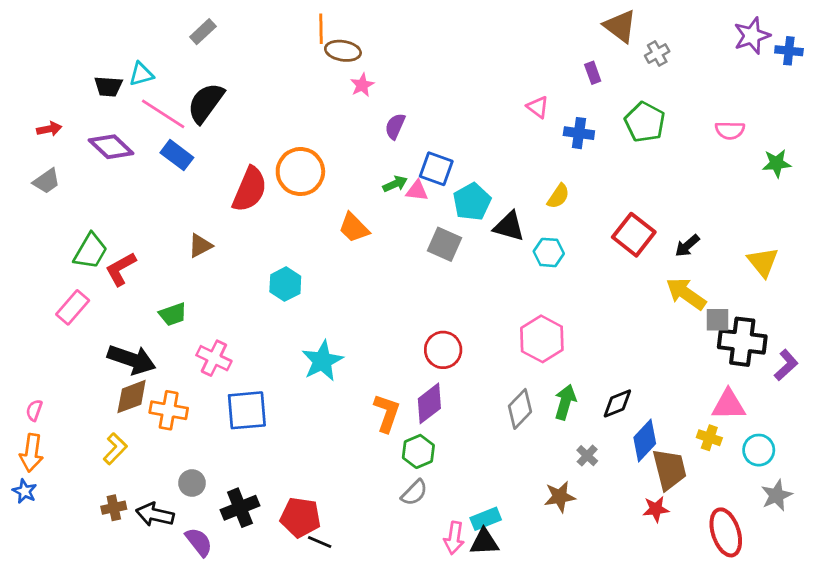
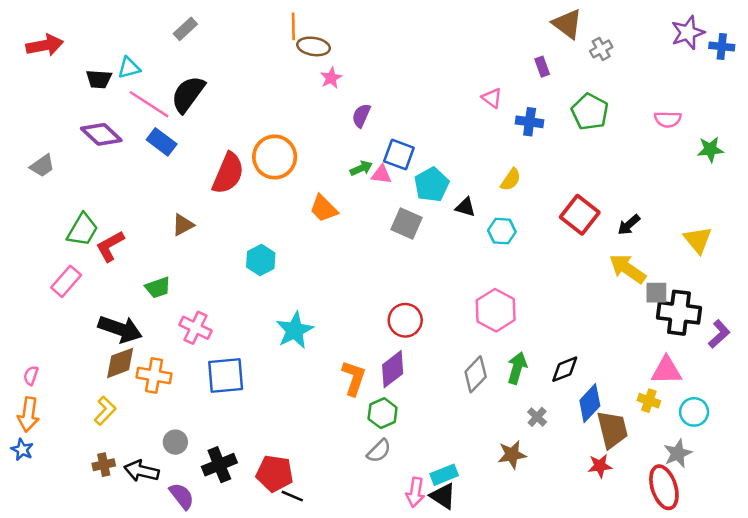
red arrow: (49, 129) -> (45, 45), moved, size x1.6
black triangle: (509, 226) -> (465, 207), size x0.7
gray star: (777, 495) -> (678, 453), moved
black triangle: (484, 542) -> (443, 496), turned 36

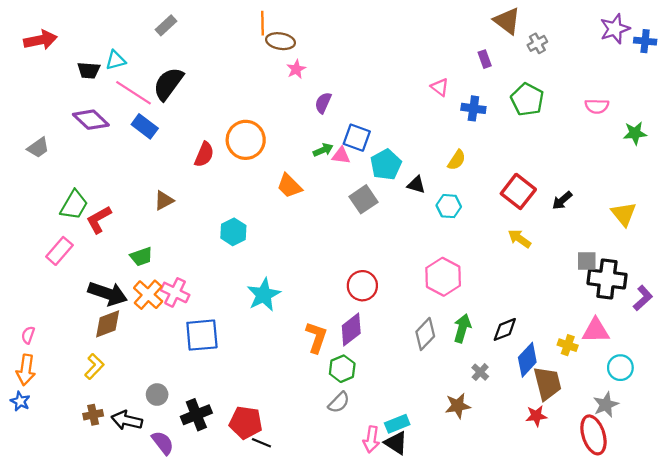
red semicircle: (228, 173) -> (204, 154), size x0.7
gray square: (406, 224) -> (364, 199), turned 32
yellow arrow: (628, 269) -> (519, 239), moved, size x0.7
orange cross: (154, 375) -> (148, 295), moved, turned 32
yellow cross: (649, 401) -> (568, 345), moved

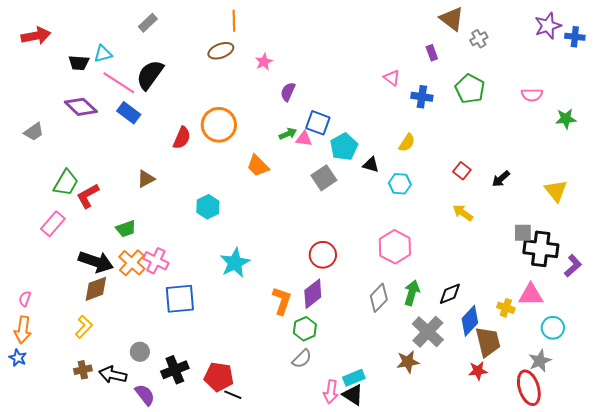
brown ellipse: (280, 41) -> (221, 51), moved, turned -30
red square: (518, 191) -> (462, 171), size x0.6
gray cross: (480, 372) -> (428, 332), size x2.0

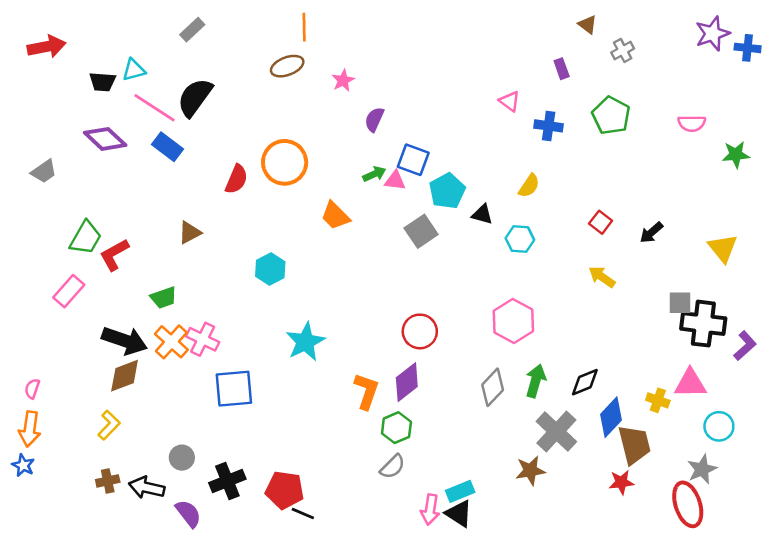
brown triangle: (452, 19) -> (588, 24), size x0.6

